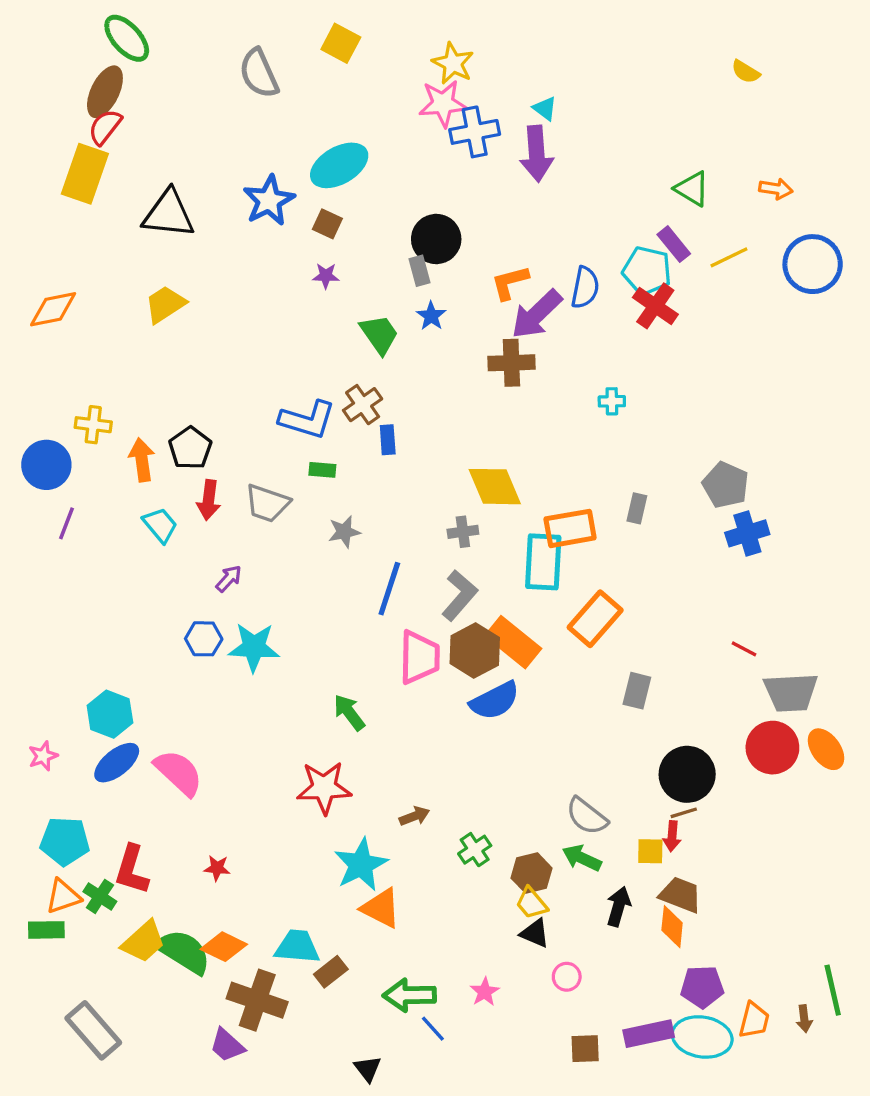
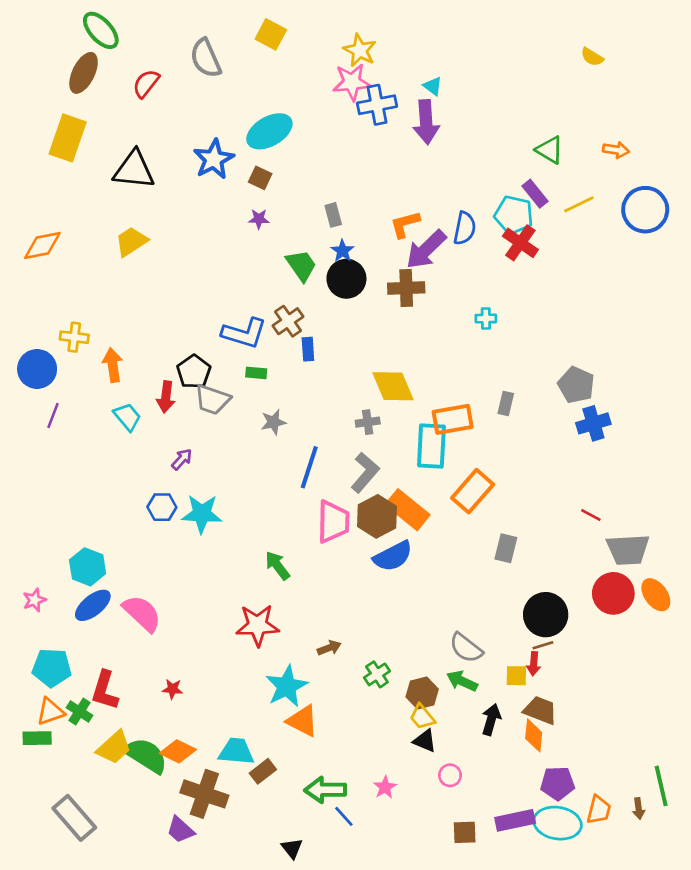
red semicircle: (105, 127) -> (146, 84), moved
black circle: (436, 239) -> (346, 279), moved
black pentagon: (190, 448) -> (194, 372), moved

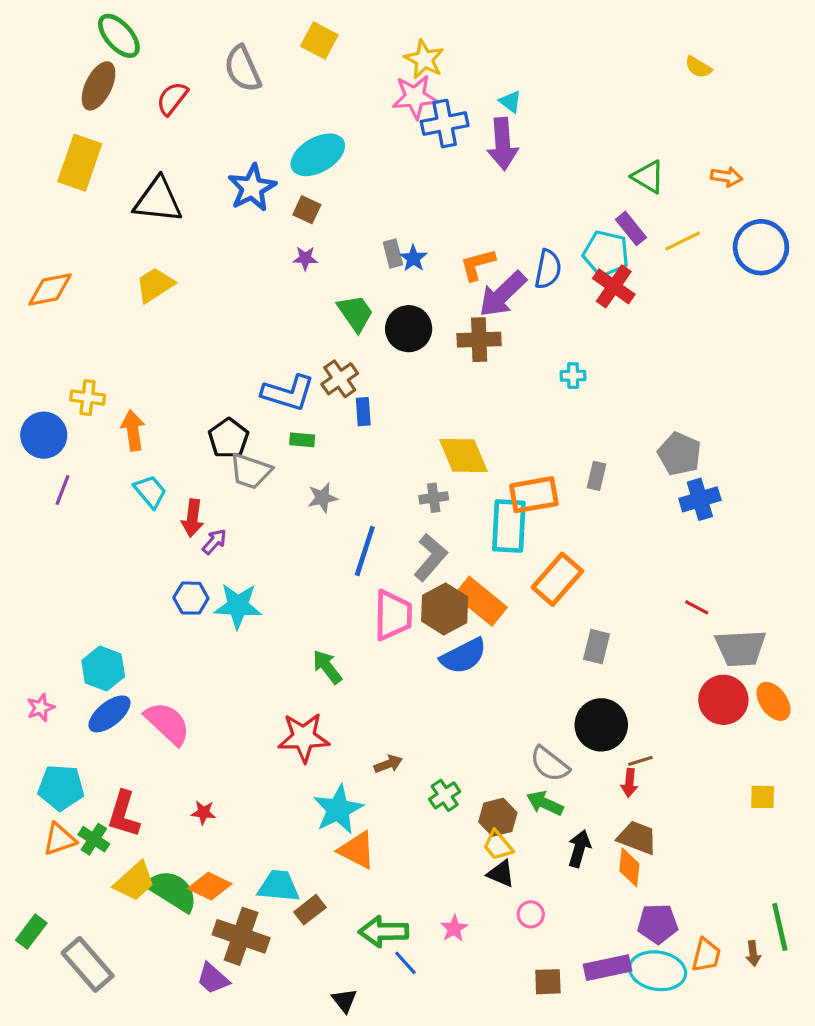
blue star: (342, 251) -> (413, 258), moved
red arrow: (166, 397) -> (193, 518), moved
black circle: (546, 615) -> (601, 725), moved
yellow square: (516, 676) -> (763, 797), moved
green rectangle: (37, 738) -> (31, 932), moved, turned -52

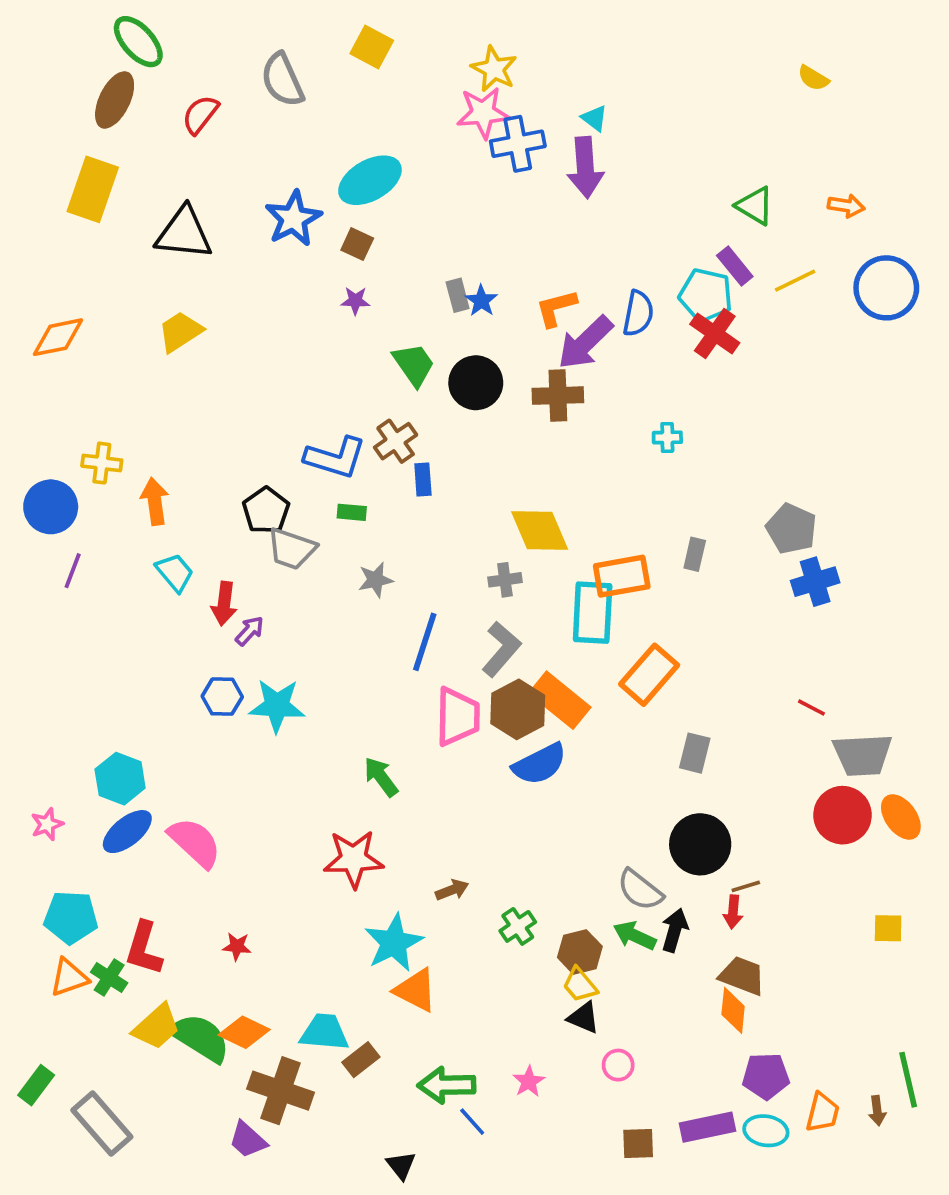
black arrow: (579, 849) -> (675, 930), moved
cyan ellipse: (658, 971) -> (766, 1131), size x0.7

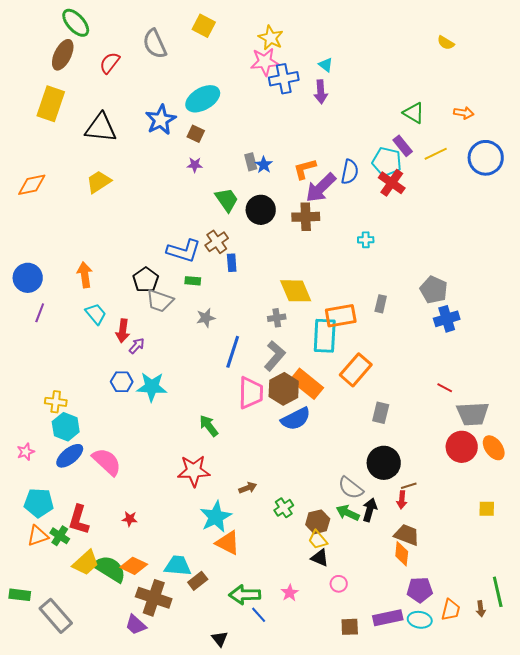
purple arrow: (585, 167) -> (321, 92), size x0.7
yellow cross: (102, 463) -> (56, 402), moved
green rectangle: (36, 1085) -> (20, 595), turned 60

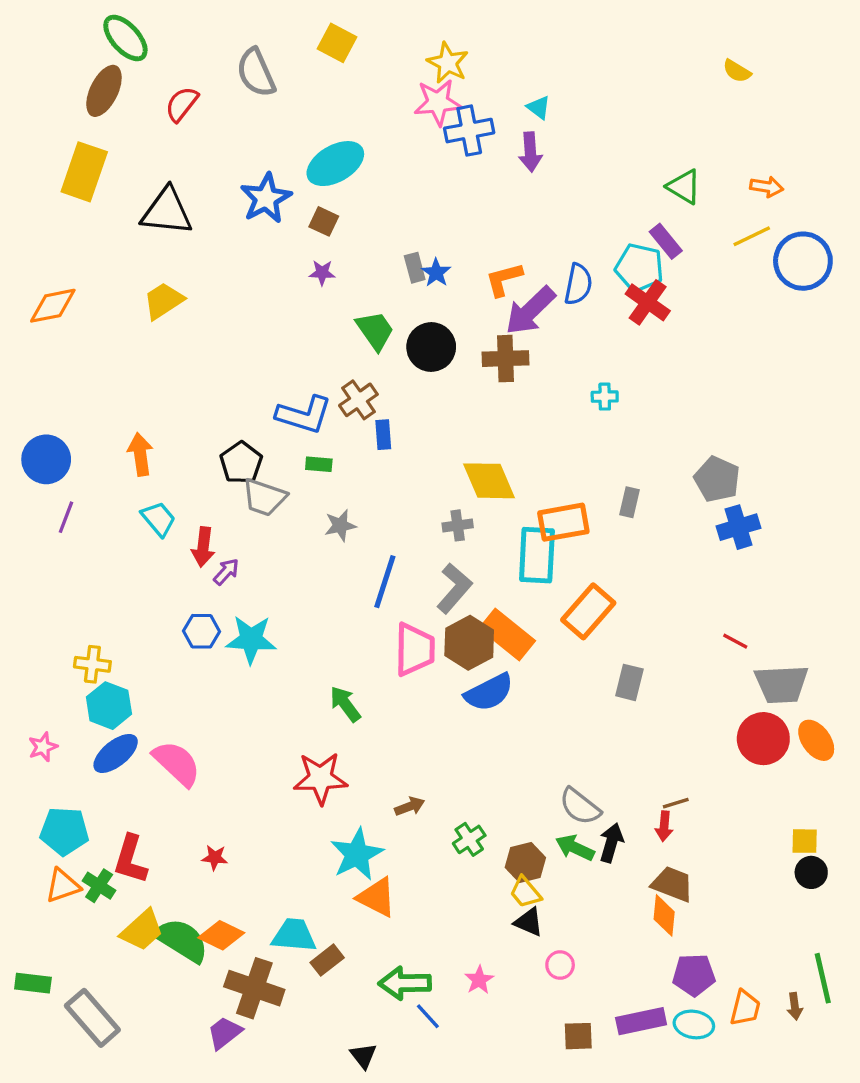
yellow line: (436, 154) -> (752, 236), moved
black circle: (384, 463) -> (811, 872), moved, size x0.6
purple trapezoid: (136, 625) -> (225, 1033), turned 100

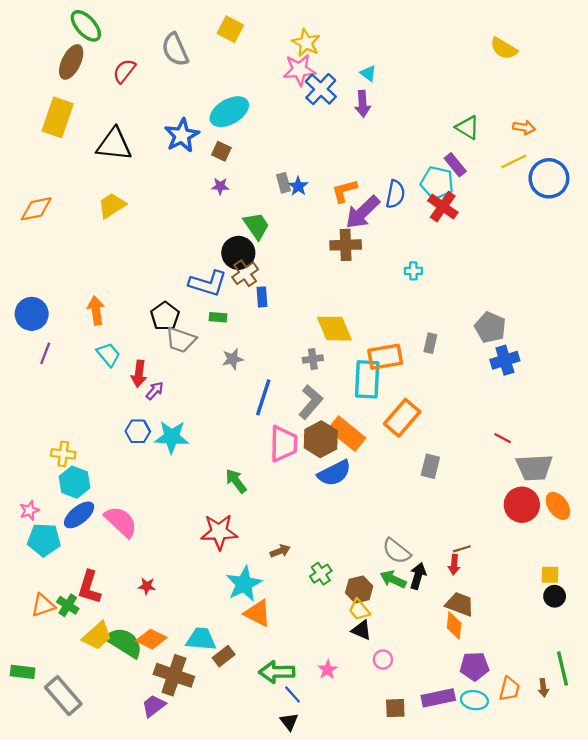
yellow semicircle: (737, 71) -> (504, 48), size x1.4
blue cross: (469, 131) -> (321, 89), turned -36
black circle: (431, 347) -> (238, 253), moved
cyan pentagon: (64, 831) -> (44, 540), moved
black triangle: (363, 1056) -> (289, 722), moved

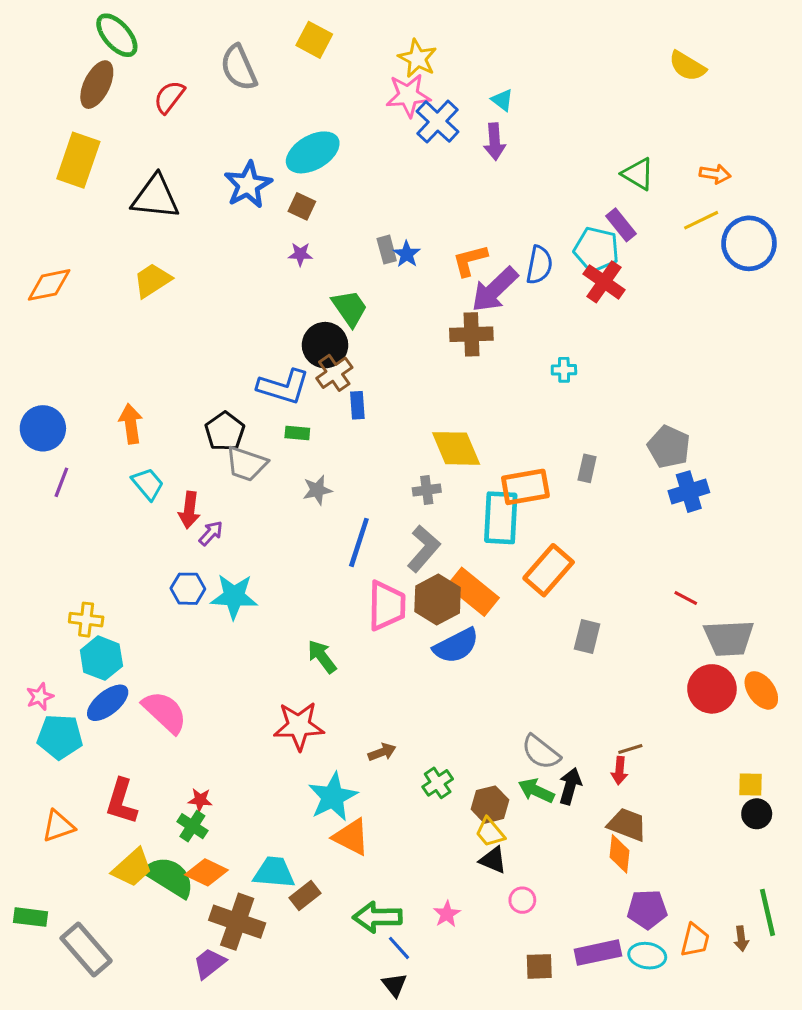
green cross: (68, 605) -> (192, 826), moved

